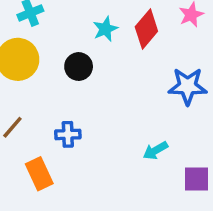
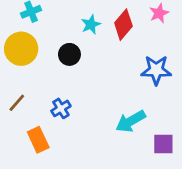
blue cross: (68, 134) -> (61, 108), turned -30
cyan arrow: (155, 150) -> (131, 121), size x1.5

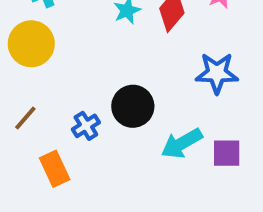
black circle: (69, 54) -> (133, 106), moved, size x1.4
purple square: (163, 144) -> (227, 153), moved

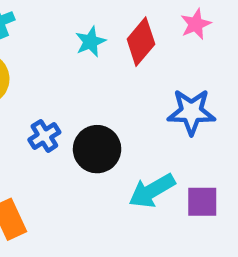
blue cross: (86, 126) -> (44, 136), moved

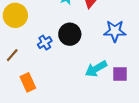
black circle: (97, 149) -> (70, 34), moved

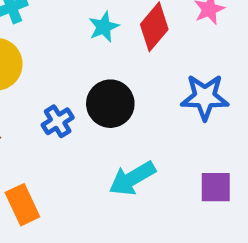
cyan arrow: (96, 69) -> (132, 178), moved

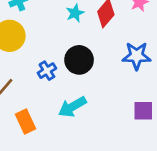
cyan arrow: (132, 178) -> (72, 107), moved

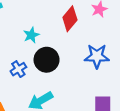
cyan star: (75, 13) -> (31, 35), moved

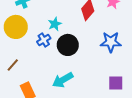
blue cross: (18, 69) -> (44, 40), moved

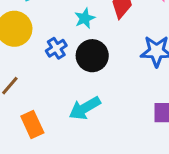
cyan star: (55, 24) -> (85, 18), moved

